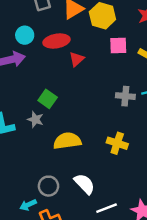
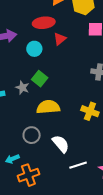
cyan circle: (25, 35) -> (34, 49), moved
green square: (48, 99) -> (40, 79), moved
gray circle: (48, 186) -> (32, 135), moved

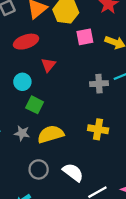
red triangle: (60, 39) -> (48, 65), moved
cyan circle: (34, 49) -> (22, 82), moved
gray star: (22, 88) -> (22, 133), moved

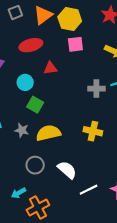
pink square: (85, 37) -> (75, 44), moved
red triangle: (48, 65) -> (50, 68), turned 40

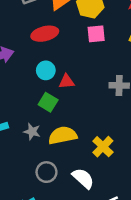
red triangle: (50, 68) -> (67, 82), moved
cyan circle: (25, 82) -> (46, 70), moved
yellow cross: (93, 131) -> (103, 147), moved, turned 30

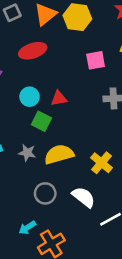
pink square: (96, 34) -> (96, 60), moved
cyan circle: (46, 70) -> (30, 97), moved

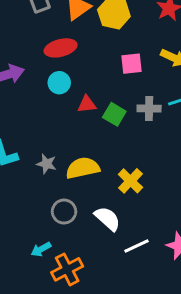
cyan circle: (30, 97) -> (59, 83), moved
green square: (41, 121) -> (114, 114), moved

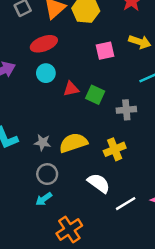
gray cross: (149, 108) -> (126, 110), moved
yellow cross: (130, 181) -> (115, 149), turned 30
gray circle: (64, 212) -> (47, 174), moved
cyan arrow: (41, 249) -> (44, 199), moved

